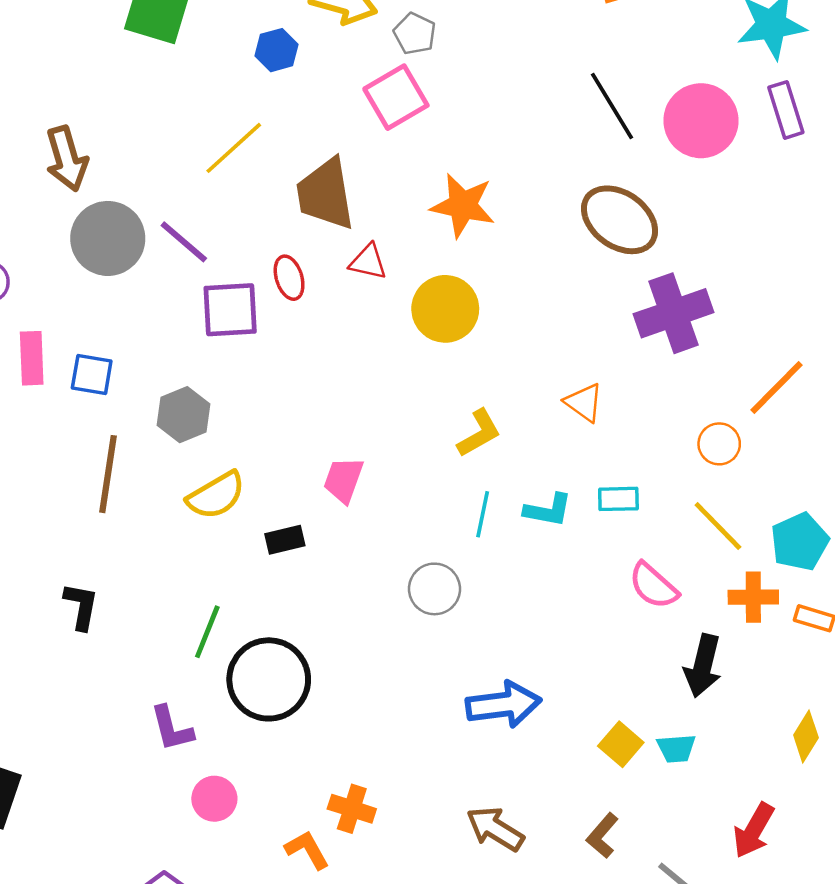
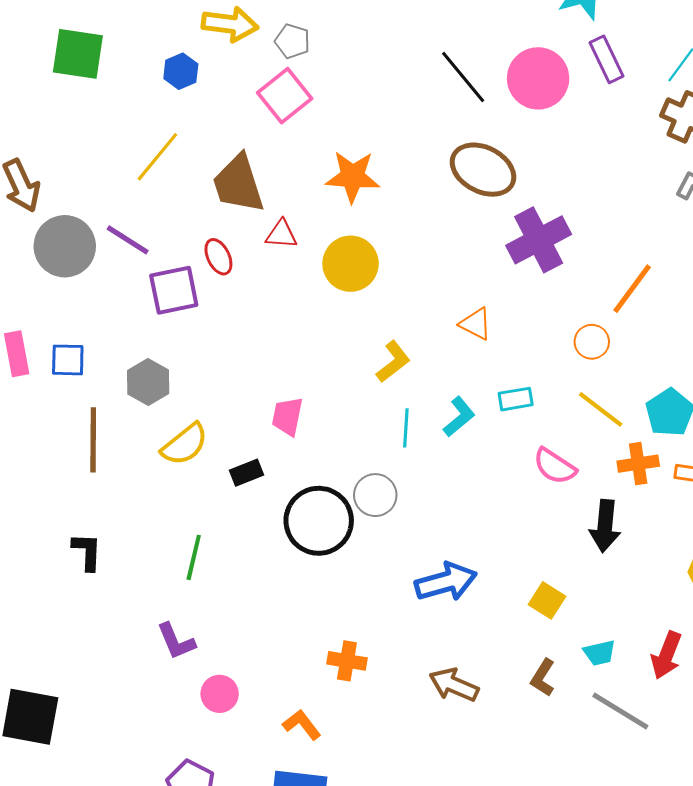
cyan L-shape: (548, 510) -> (459, 417), turned -42
black circle: (269, 679) -> (319, 521), moved
cyan trapezoid: (676, 748) -> (599, 653), moved
orange cross: (352, 809) -> (347, 661), moved

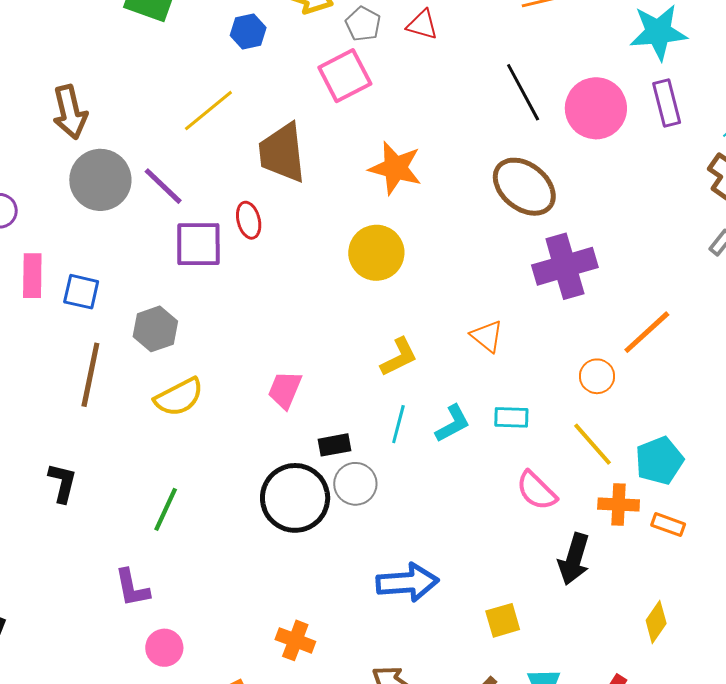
red triangle: (281, 234) -> (422, 25), moved
black rectangle: (246, 473) -> (334, 445), moved
yellow square: (547, 600) -> (503, 620), turned 30

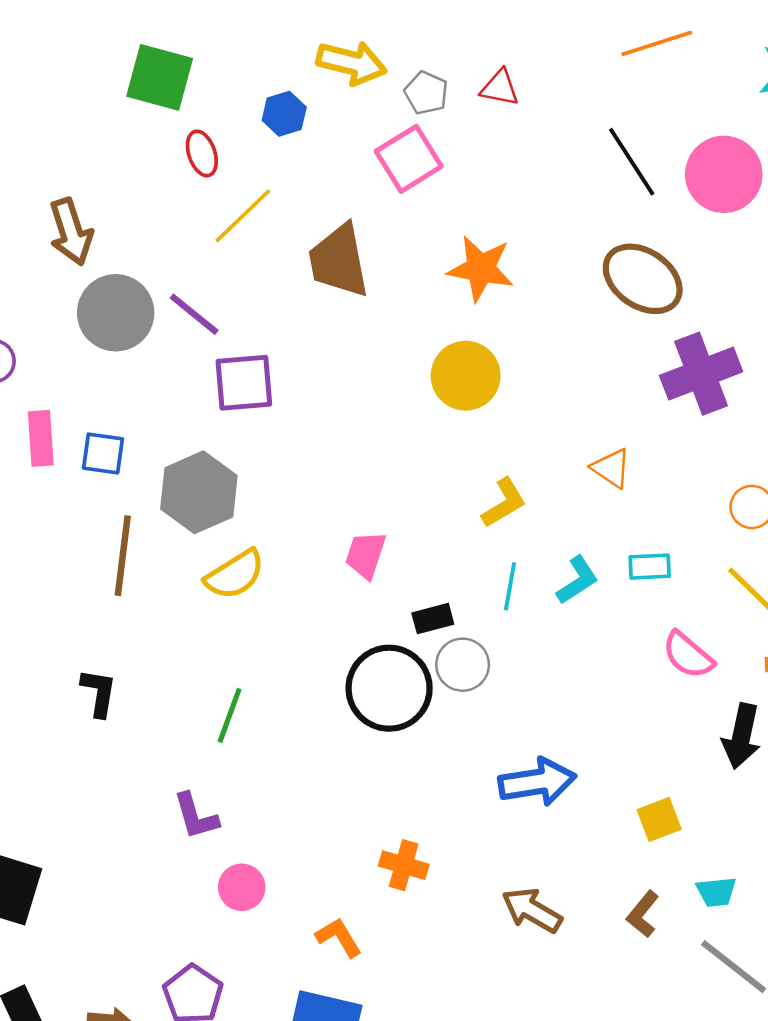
red ellipse: (249, 220) -> (202, 153), moved
gray hexagon: (155, 329) -> (199, 492), size x1.4

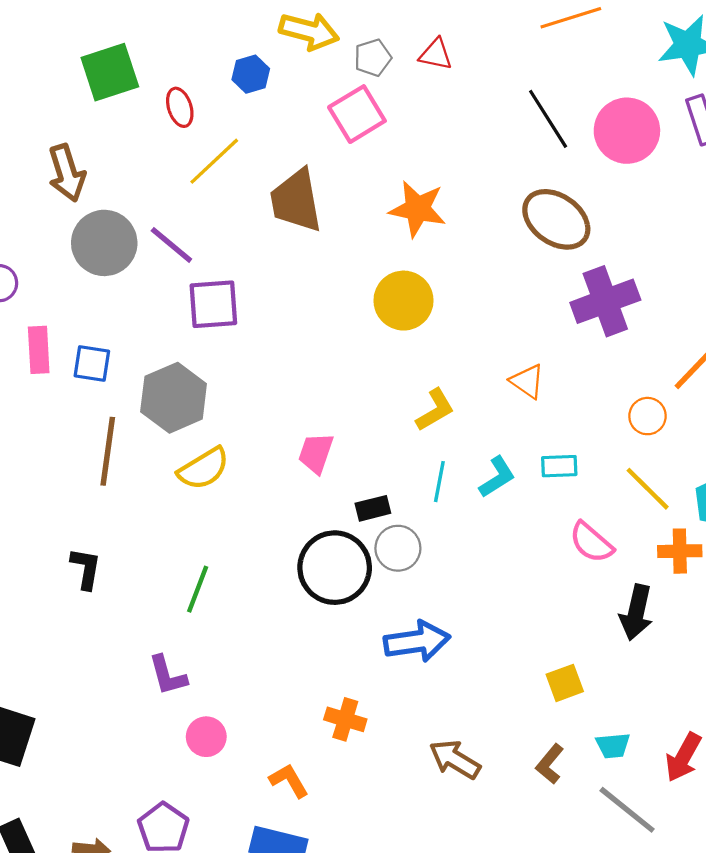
green square: (160, 77) -> (110, 72), moved, turned -34
gray pentagon: (426, 93) -> (373, 58), turned 30
blue arrow: (537, 782) -> (417, 641), moved

